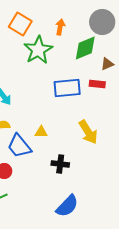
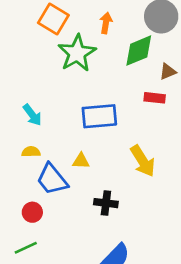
blue rectangle: (67, 88) -> (99, 116), moved

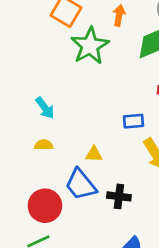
blue rectangle: (99, 116) -> (133, 121), moved, size x0.6
blue trapezoid: (52, 179) -> (81, 185), moved
red circle: (32, 212) -> (45, 206), size x1.6

